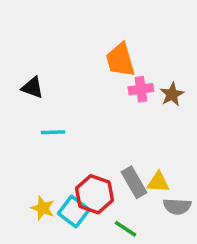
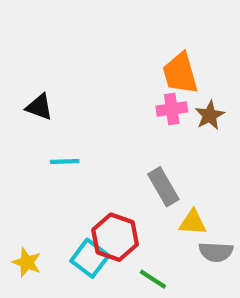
orange trapezoid: (120, 60) -> (180, 73), moved
gray rectangle: (134, 182) -> (163, 187), moved
yellow star: (43, 208) -> (27, 262), moved

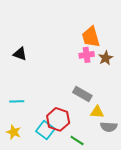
cyan line: (65, 162) -> (17, 101), moved
gray rectangle: (163, 187) -> (82, 94), turned -30

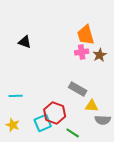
black triangle: (20, 54) -> (25, 42), moved
cyan square: (45, 130) -> (43, 123), turned 30

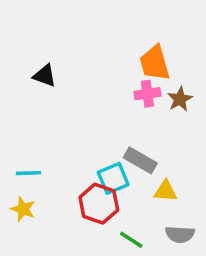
gray semicircle: (103, 120) -> (180, 234), moved
cyan square: (43, 123) -> (113, 178), moved
yellow star: (13, 125) -> (23, 209), moved

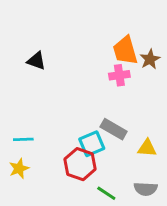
brown star: (180, 99) -> (150, 59), moved
yellow triangle: (165, 191) -> (147, 148), moved
yellow star: (23, 209) -> (19, 168), turned 30

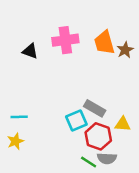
pink cross: (119, 75) -> (65, 40), moved, size x1.5
red hexagon: (80, 164) -> (98, 136), moved
gray semicircle: (146, 189) -> (107, 158), moved

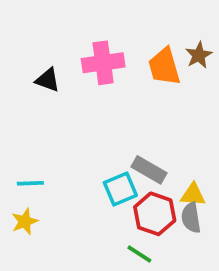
brown star: (125, 50) -> (199, 55), moved
gray semicircle: (107, 158) -> (191, 218), moved, turned 78

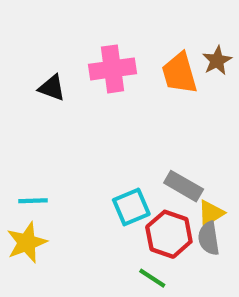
gray rectangle: (149, 170) -> (184, 186), moved
yellow triangle: (193, 195) -> (211, 213), turned -36
yellow star: (25, 221) -> (27, 243), size x1.4

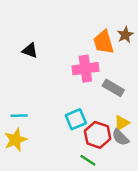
pink cross: (112, 69) -> (85, 69), moved
gray rectangle: (184, 186) -> (113, 88), moved
gray semicircle: (209, 238) -> (120, 137), turned -36

